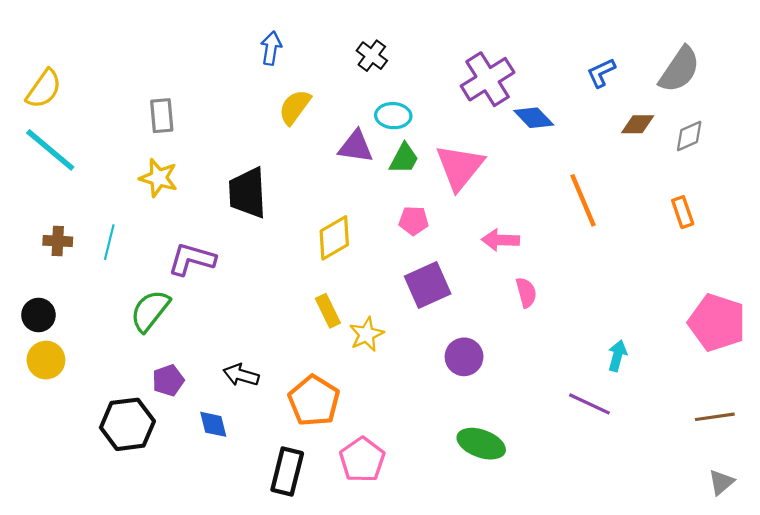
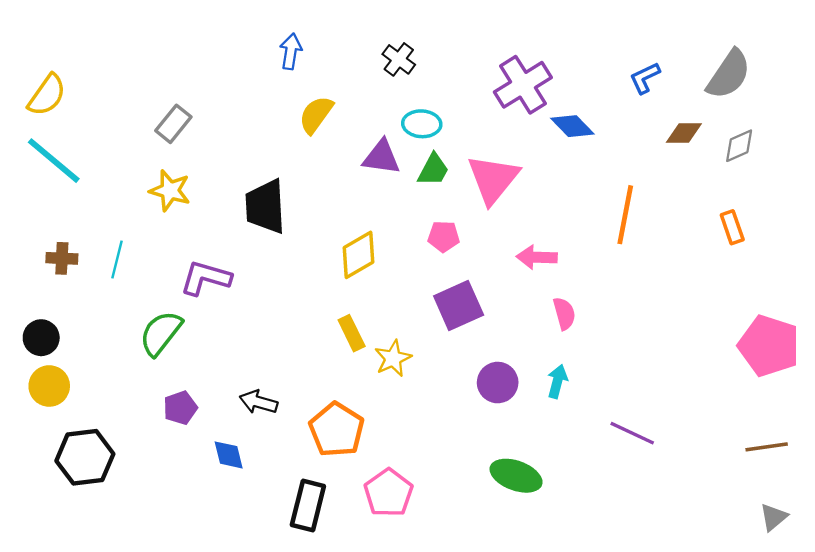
gray rectangle: (162, 116) -> (173, 124), turned 44
orange line: (583, 200) -> (625, 215), turned 34
cyan arrow: (617, 356) -> (557, 381), moved
black hexagon: (127, 424) -> (85, 457), moved

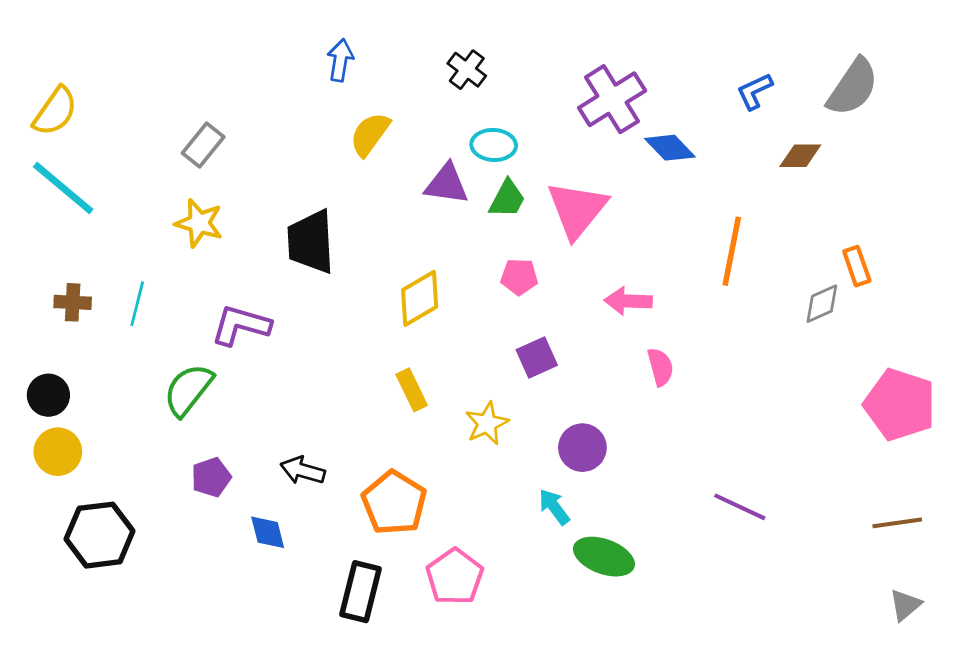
gray diamond: (739, 146) -> (822, 304), moved
purple square: (459, 305) -> (537, 358), size x0.7
yellow star: (393, 358) -> (487, 423), moved
cyan arrow: (557, 381) -> (554, 507), moved, turned -52

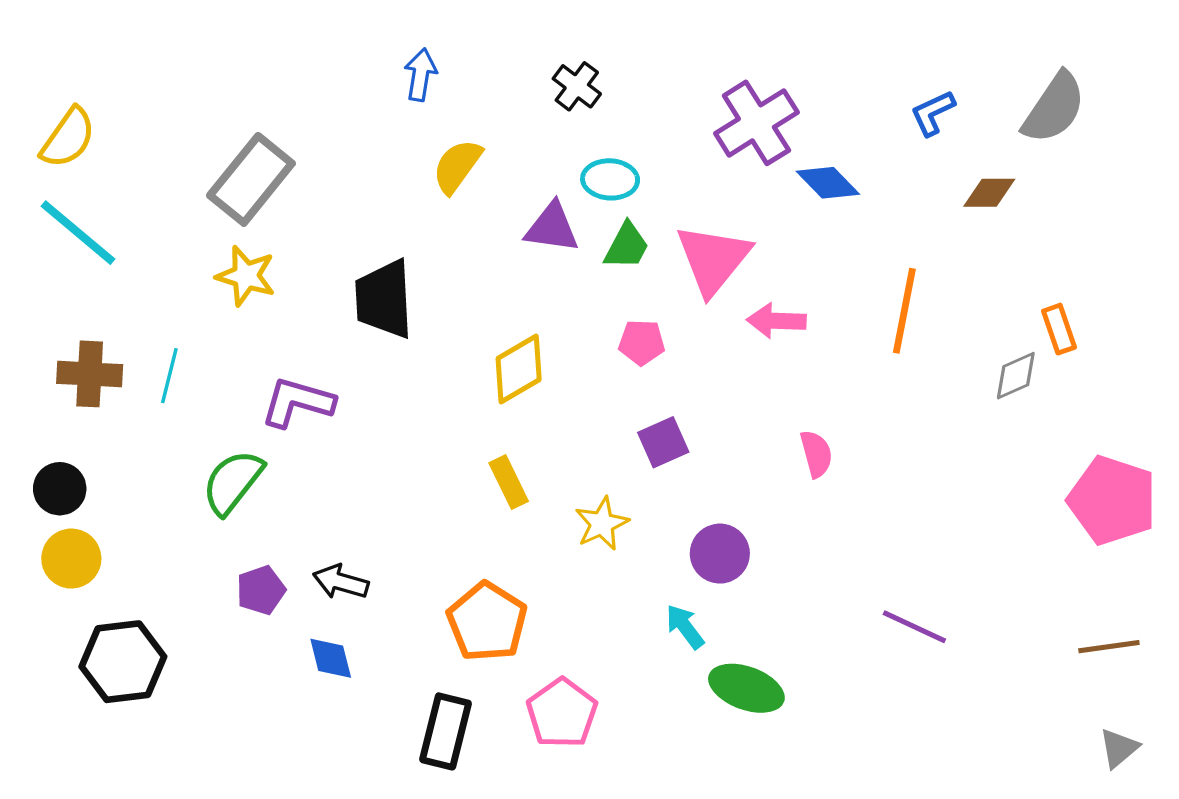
gray rectangle: (203, 145) -> (251, 179), size x1.6
pink arrow: (628, 301) -> (776, 321), moved
brown cross: (73, 302) -> (90, 374), size x1.4
black arrow: (303, 470) -> (341, 582), moved

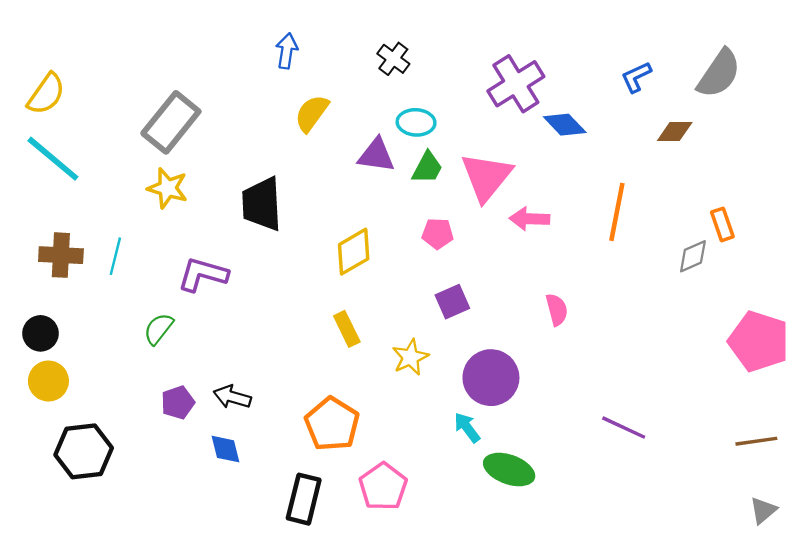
green semicircle: (233, 482) -> (158, 329), size x0.7
purple circle: (720, 554) -> (491, 378), size x1.4

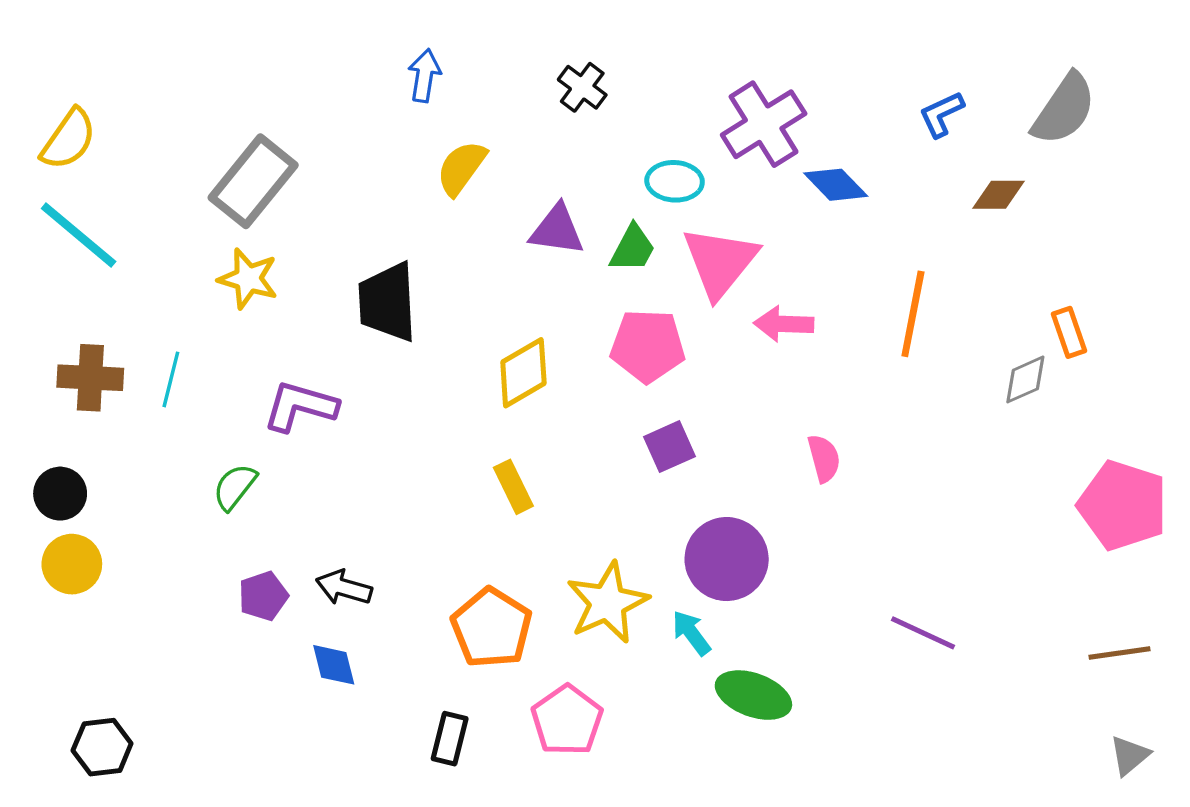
cyan ellipse: (416, 122) -> (675, 181), moved
pink pentagon: (438, 234) -> (648, 346), size x1.6
yellow star: (410, 357) -> (607, 603), moved, size x1.5
black hexagon: (84, 451) -> (102, 747), moved, size x0.7
black rectangle: (304, 499) -> (450, 739), size x0.7

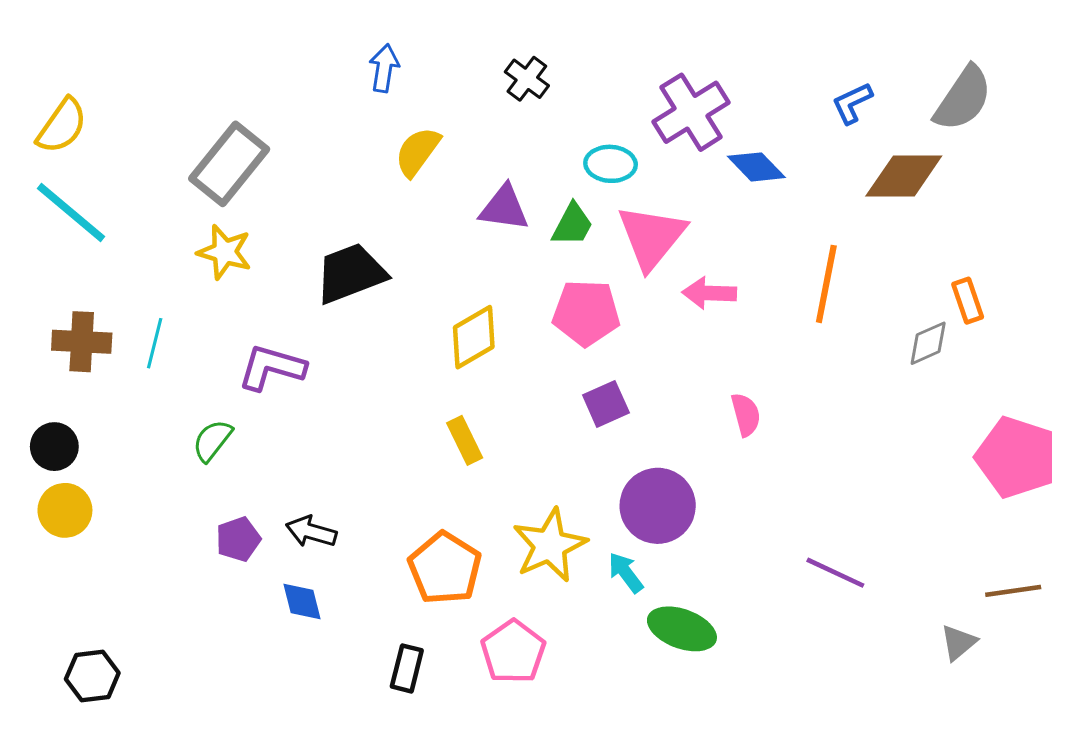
brown diamond: (999, 195) -> (904, 176), size x1.6
black trapezoid: (387, 302) -> (351, 273), turned 72
gray triangle: (1129, 755) -> (959, 643), moved

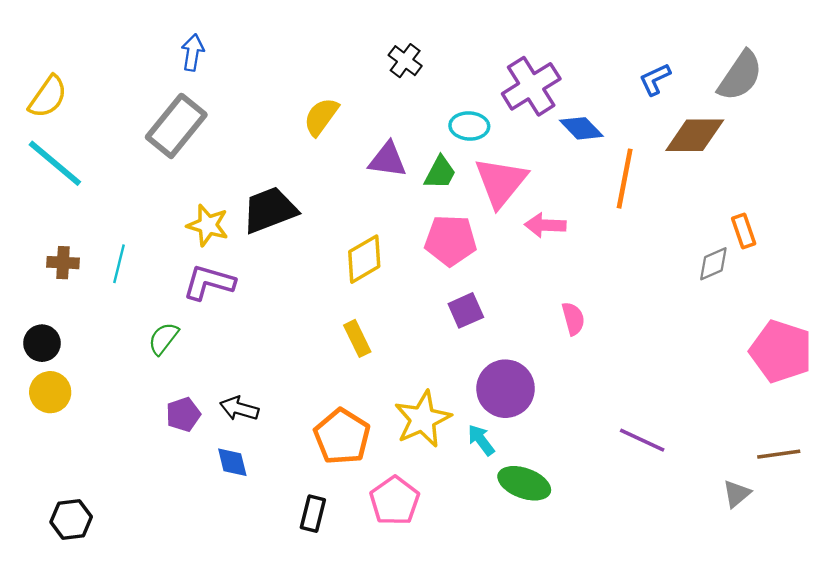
blue arrow: (384, 68) -> (193, 52), moved
yellow star: (224, 252) -> (208, 225), moved
orange line: (826, 284) -> (625, 179), moved
brown cross: (82, 342) -> (63, 263), size x0.7

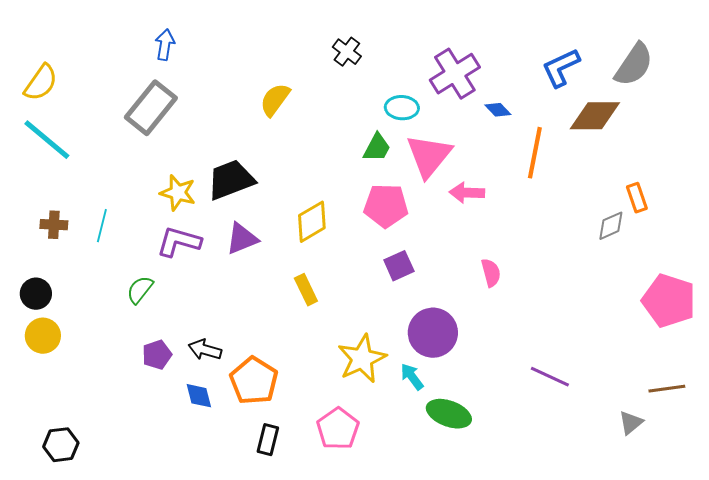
blue L-shape: (655, 79) -> (561, 68), size x1.4
blue diamond: (581, 128) -> (498, 110), size x0.7
purple triangle: (388, 160) -> (242, 239), moved, turned -30
orange pentagon: (342, 437) -> (254, 381), moved

